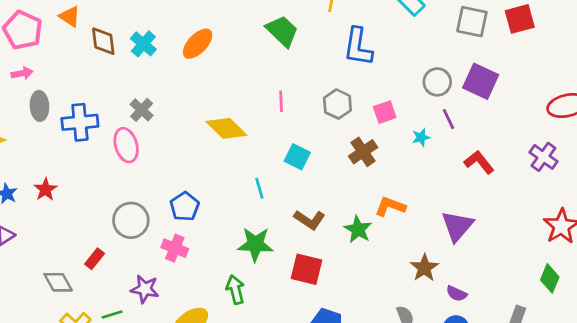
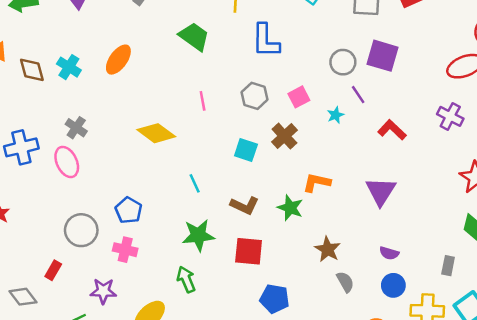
cyan square: (297, 157) -> (246, 150), moved
brown star: (424, 268) -> (328, 249), moved

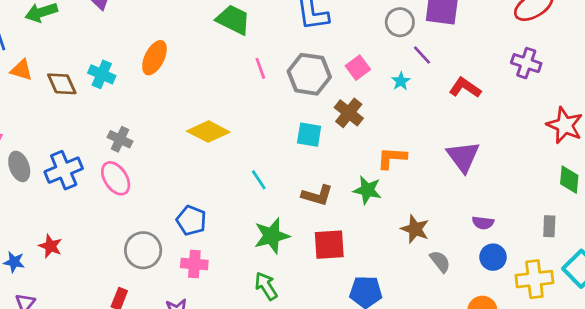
gray hexagon: (255, 96) -> (309, 74), size x1.4
pink line: (203, 101) -> (260, 68), moved

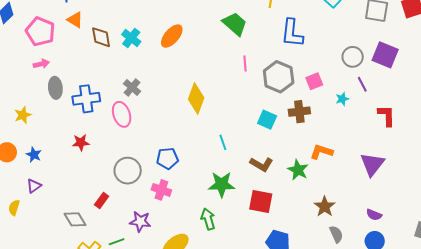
red L-shape: (465, 88) -> (387, 116), turned 40
brown cross: (349, 113) -> (299, 112), turned 30
yellow diamond: (208, 132) -> (196, 99), turned 68
blue pentagon: (191, 220) -> (167, 158), turned 30
red star: (50, 246) -> (81, 142), moved, turned 30

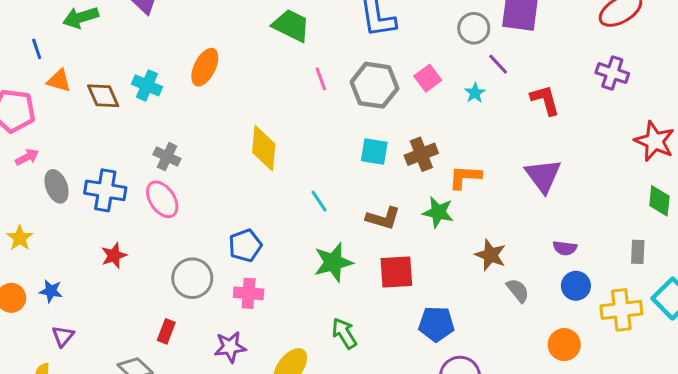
blue cross: (86, 99) -> (105, 190), turned 32
brown cross: (299, 112) -> (421, 154), moved
green arrow: (208, 219) -> (344, 333), moved

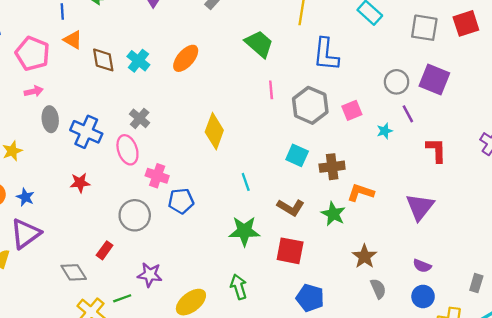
pink cross: (249, 293) -> (157, 176), moved
purple triangle: (63, 336) -> (26, 234), size x1.8

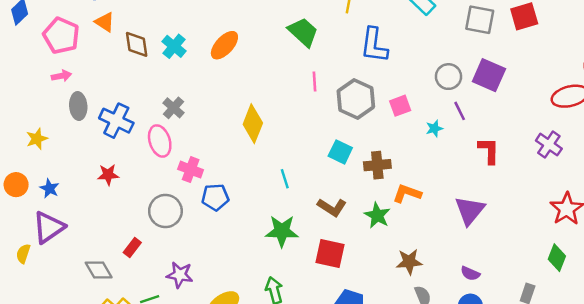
brown star: (365, 256) -> (409, 262), turned 30

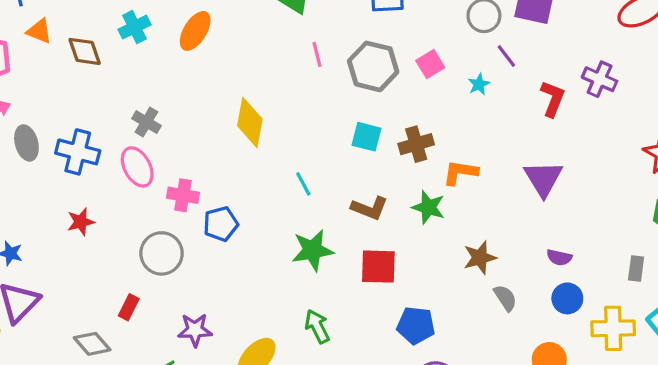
cyan cross: (174, 46) -> (135, 27), moved, turned 35
purple cross: (549, 145) -> (600, 79), moved
red L-shape: (489, 151) -> (553, 99), turned 32

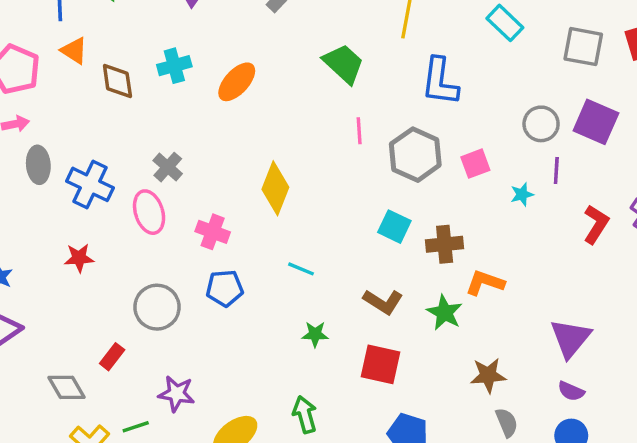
purple line: (506, 56) -> (556, 171), turned 30
purple triangle: (543, 179) -> (570, 338), moved
cyan line: (303, 184) -> (301, 269), moved, turned -50
pink cross: (183, 195) -> (213, 232), moved
green star: (312, 250) -> (315, 334), size x0.6

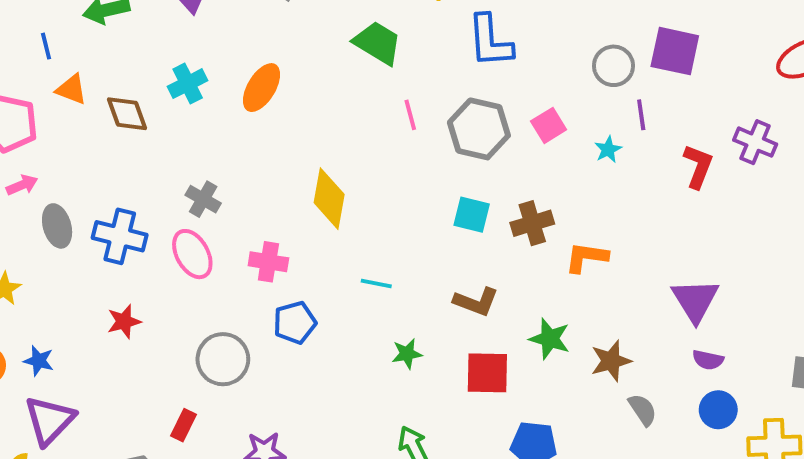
green star: (445, 313) -> (550, 339), moved

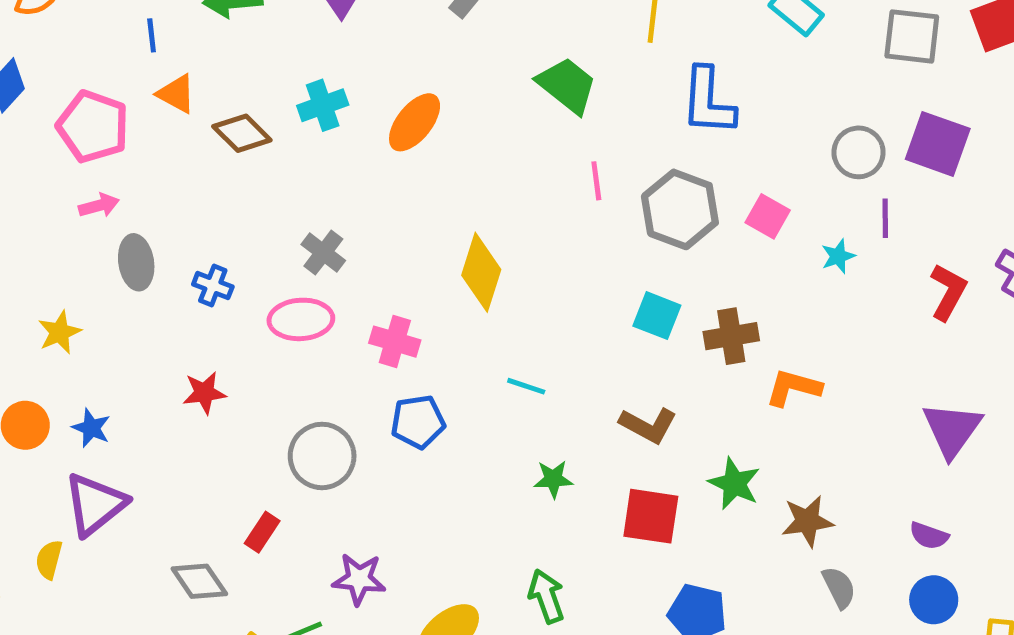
brown diamond: (127, 114) -> (242, 133), turned -33
pink square: (549, 125) -> (768, 216), turned -36
blue cross: (120, 236) -> (213, 286), size x0.6
pink ellipse: (192, 254) -> (301, 319), turned -72
purple triangle: (695, 300) -> (952, 430), moved

